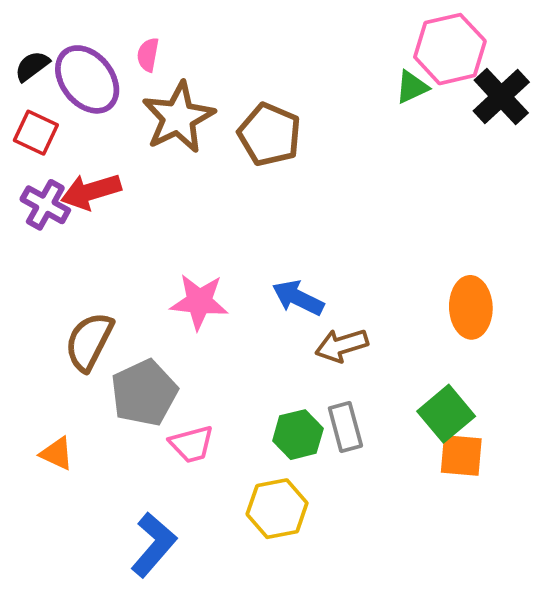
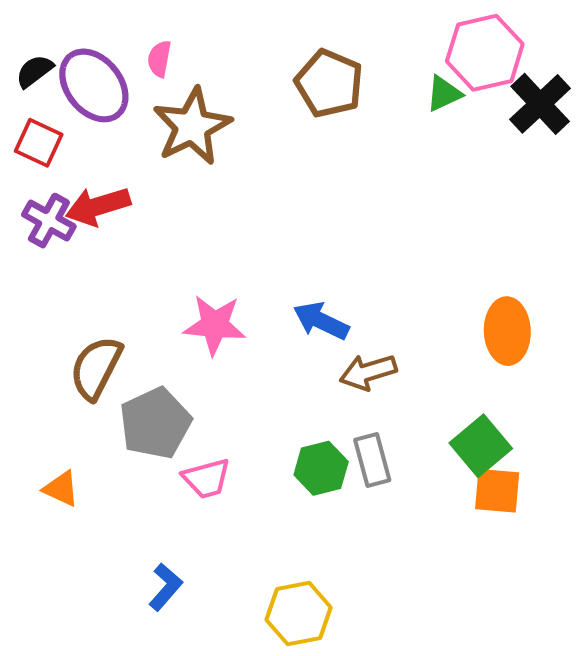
brown pentagon: (269, 135) -> (329, 83), moved
yellow hexagon: (277, 509) -> (299, 614), moved
blue L-shape: (154, 545) -> (166, 587), size x0.7

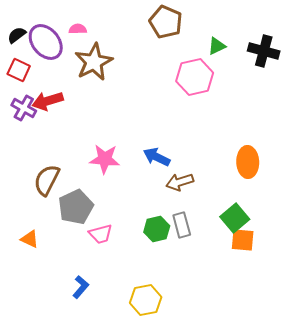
pink hexagon: (485, 53) -> (195, 77), moved
pink semicircle: (159, 59) -> (78, 29), turned 78
brown pentagon: (329, 83) -> (166, 22), moved
black cross: (540, 104) -> (264, 51), turned -32

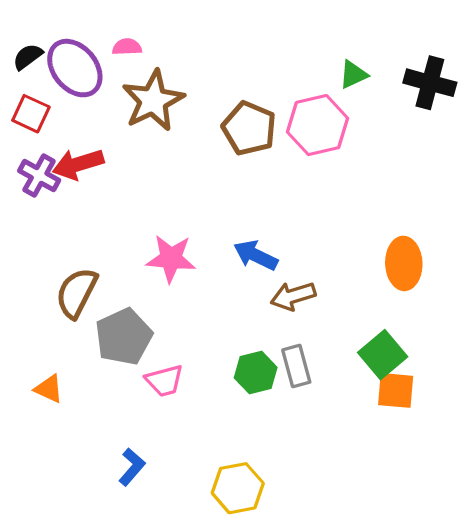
brown pentagon: (166, 22) -> (249, 128), moved

